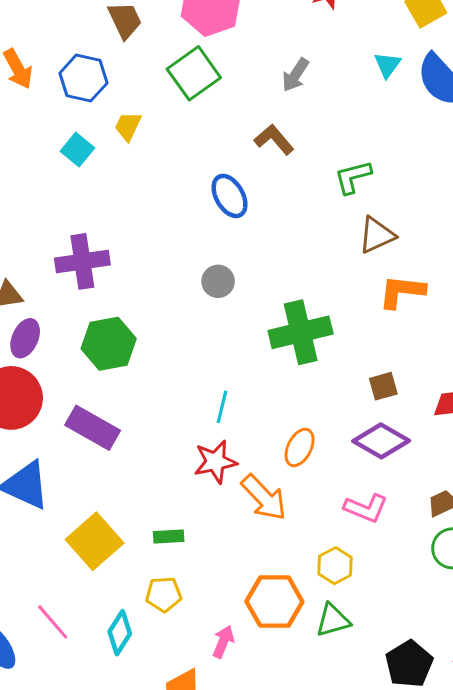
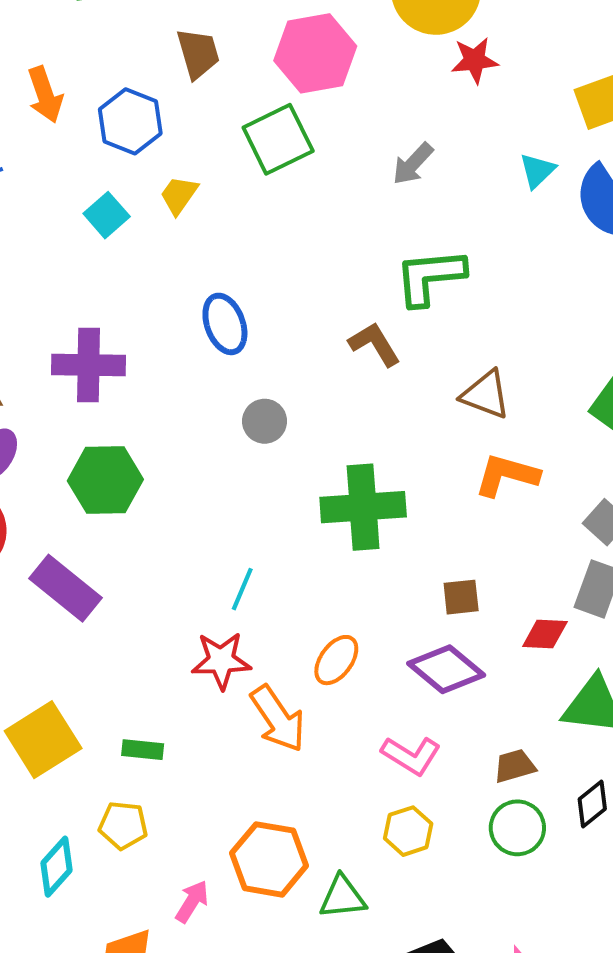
brown L-shape: (274, 139) -> (375, 344), moved
green L-shape: (353, 177) -> (430, 277), moved, size x1.4
blue ellipse: (230, 196) -> (225, 324), moved
brown triangle: (377, 235) -> (486, 395), turned 36
yellow hexagon: (335, 566) -> (408, 831), moved

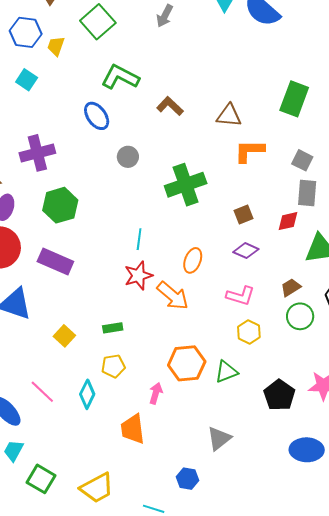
yellow trapezoid: (179, 195) -> (56, 46), moved
green L-shape: (430, 277) -> (120, 77), moved, turned 48
purple diamond: (446, 669) -> (246, 251), size x0.7
yellow square: (43, 740) -> (64, 336), size x0.6

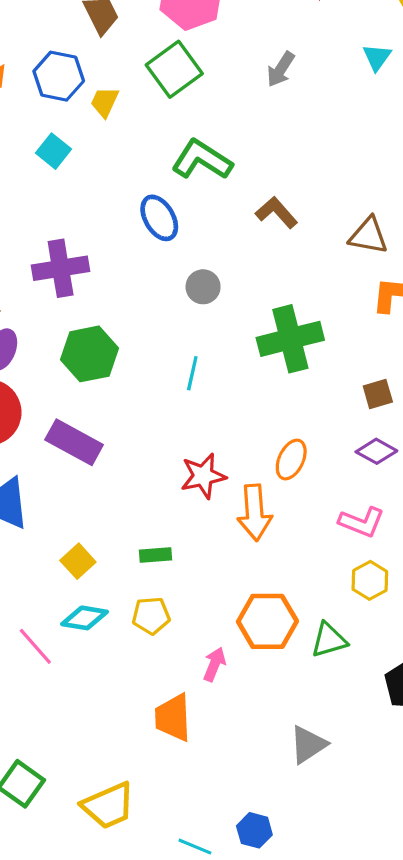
cyan line: (139, 239) -> (192, 373), moved
orange arrow: (173, 296) -> (255, 513), turned 40
cyan diamond: (87, 394) -> (84, 618), moved, turned 68
blue hexagon: (188, 479) -> (254, 830), moved

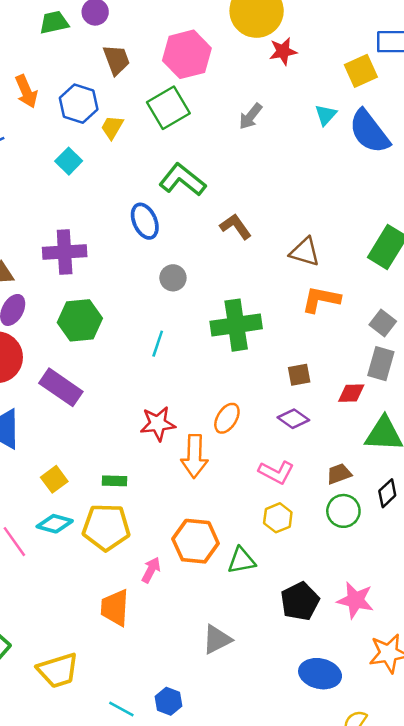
yellow pentagon: (151, 616) -> (106, 527), size x1.6

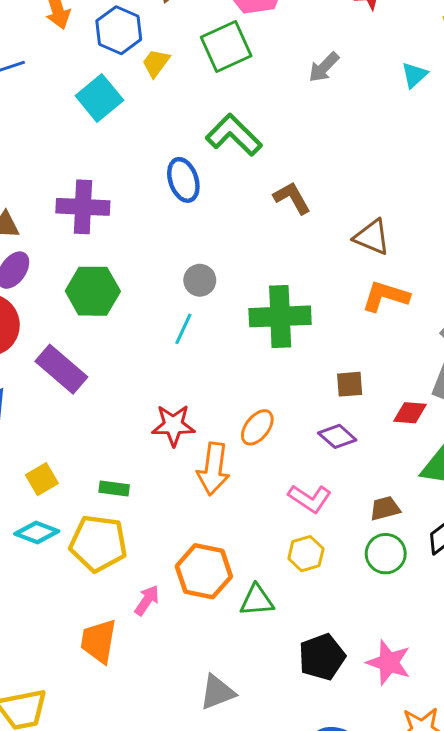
cyan square: (69, 161) -> (99, 98), size x1.4
gray circle: (173, 278) -> (200, 280), moved

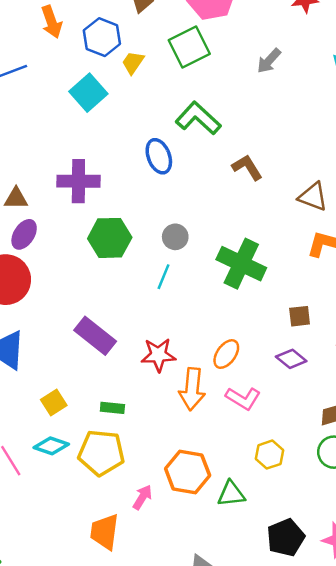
green hexagon: (93, 291) -> (110, 238), moved
green cross: (280, 316) -> (241, 264), turned 30
purple rectangle: (61, 369) -> (95, 336), moved
pink L-shape: (310, 499) -> (243, 398), moved

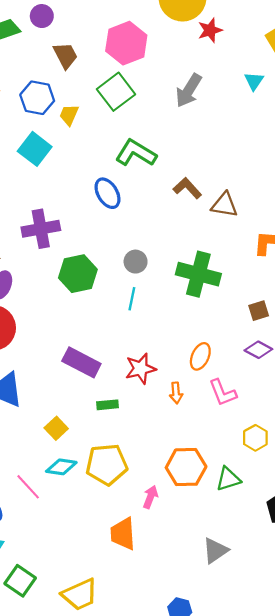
gray arrow: (269, 61) -> (189, 90), size x1.4
brown triangle: (313, 197) -> (224, 205), moved
orange arrow: (192, 389) -> (176, 393), size x0.6
pink L-shape: (243, 398) -> (223, 393), turned 48
green rectangle: (112, 408) -> (108, 405), moved

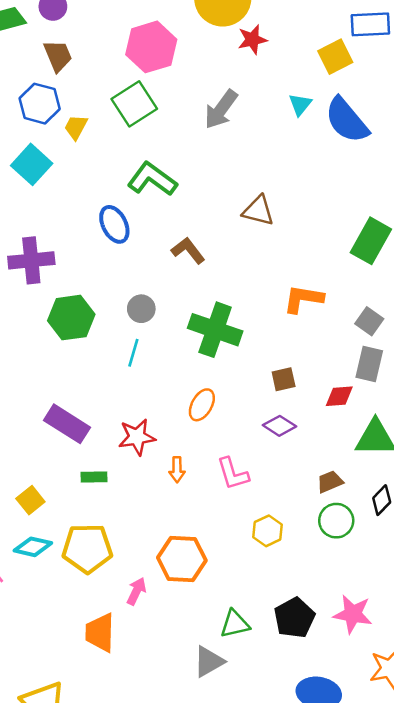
brown trapezoid: (65, 55) -> (58, 56), moved
brown L-shape: (187, 188) -> (188, 251), moved
brown triangle: (224, 205) -> (258, 211), moved
orange ellipse: (200, 356) -> (202, 405), moved
green triangle: (228, 479) -> (235, 624), moved

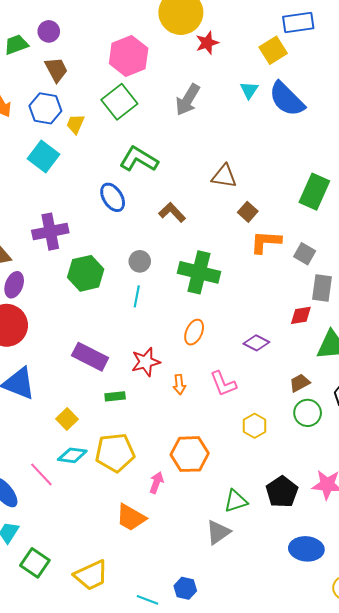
gray square: (369, 321) -> (305, 254), moved
brown square: (284, 379) -> (248, 212), moved, turned -30
orange trapezoid: (100, 633) -> (131, 518), turned -56

